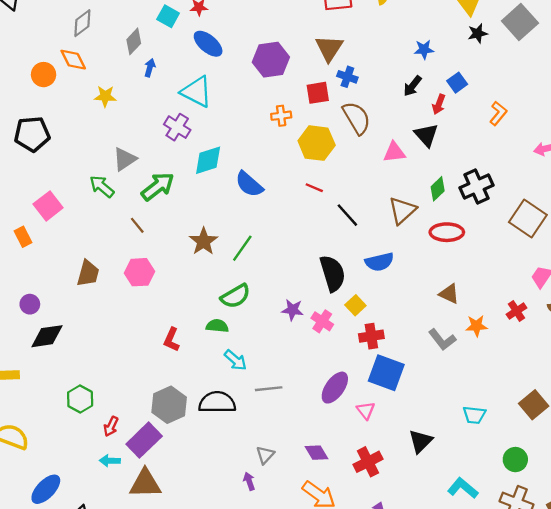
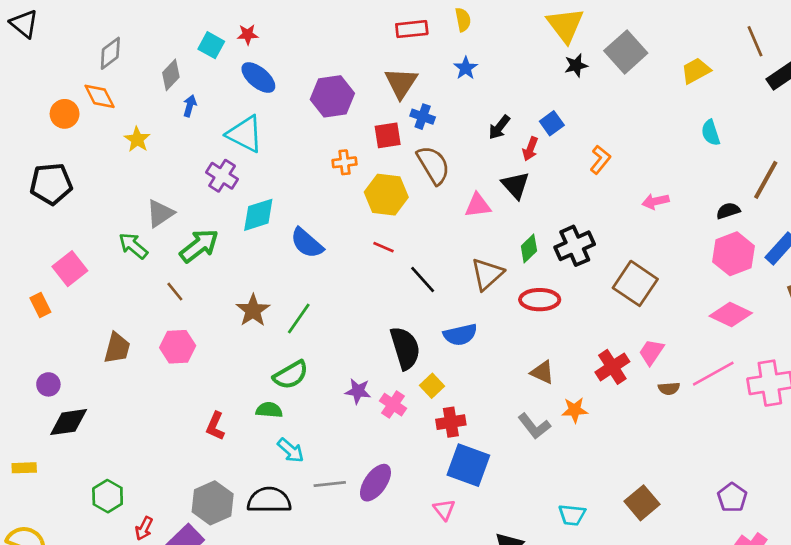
blue star: (424, 49) -> (466, 68), moved, turned -30
yellow star: (105, 96) -> (137, 139), turned 30
red cross: (516, 311) -> (612, 367), moved, size x1.4
purple ellipse: (335, 388) -> (375, 483), moved

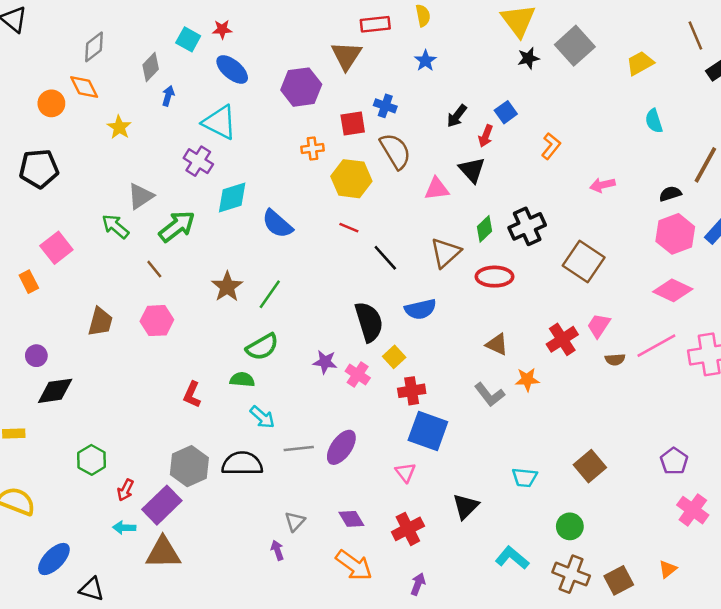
brown triangle: (401, 83) -> (346, 56), moved

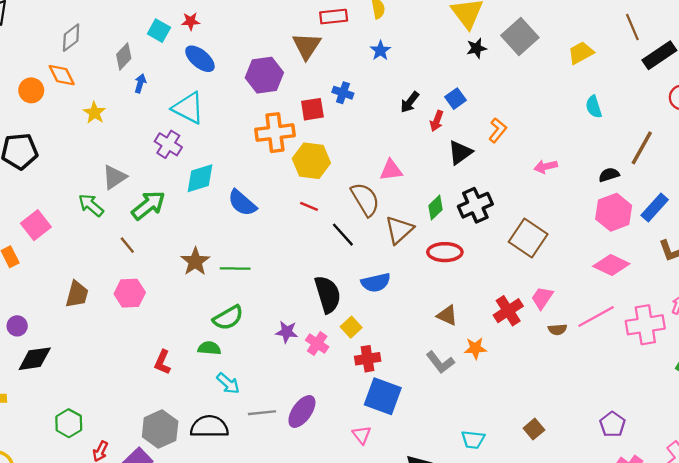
orange cross: (312, 149) -> (275, 133), size x1.8
brown semicircle: (395, 151) -> (365, 199), moved
black triangle: (472, 170) -> (460, 152), moved, turned 36
green line: (270, 294) -> (235, 269), turned 56
brown square: (590, 466) -> (534, 429), size x0.7

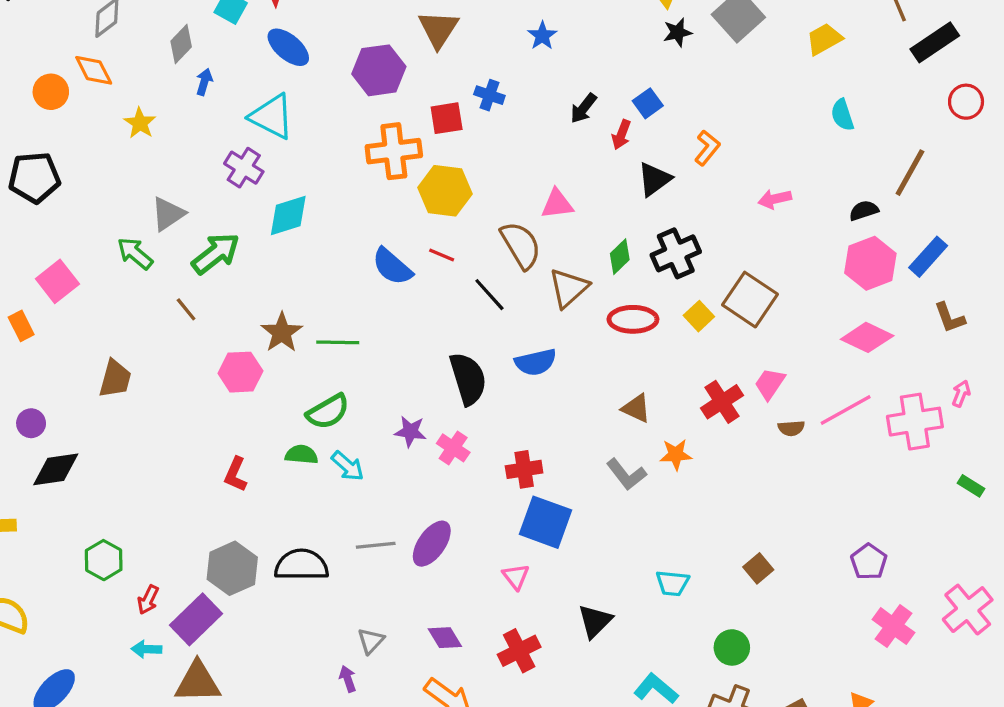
blue semicircle: (242, 203) -> (392, 267), moved
pink hexagon: (130, 293) -> (240, 372), moved
yellow square: (351, 327) -> (699, 316), moved
cyan arrow: (228, 383) -> (348, 466), moved

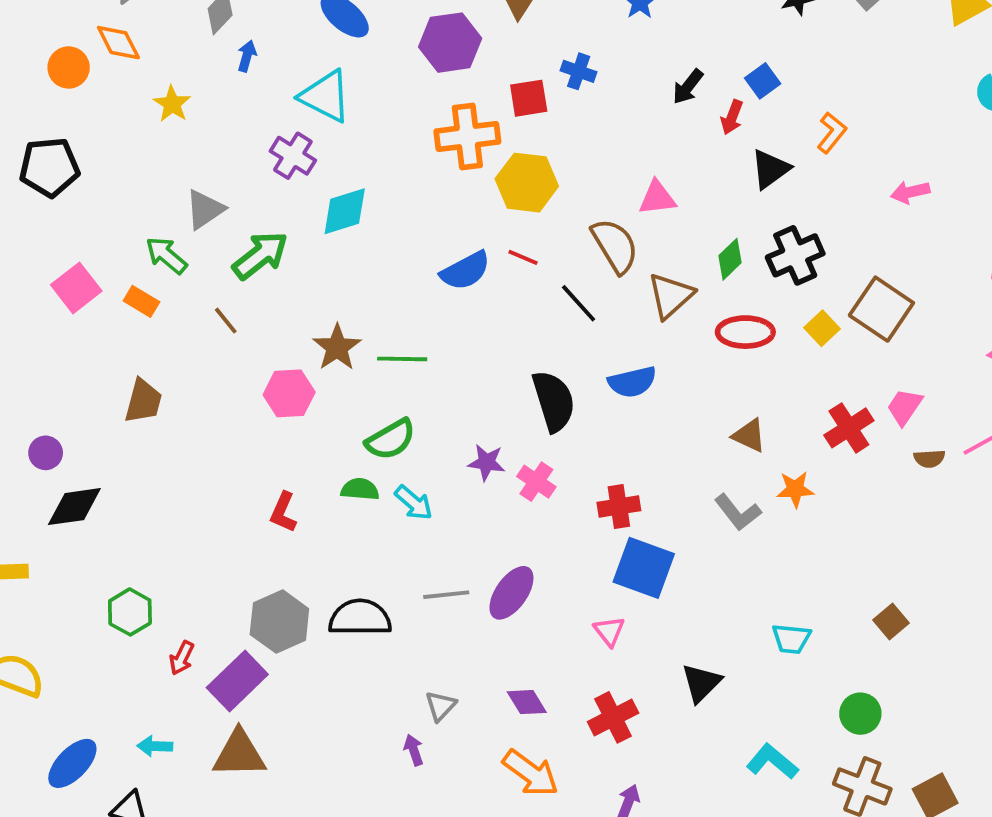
blue semicircle: (392, 267) -> (465, 271), turned -69
orange rectangle: (21, 326) -> (141, 301), moved, turned -32
cyan arrow: (146, 649) -> (155, 746), moved

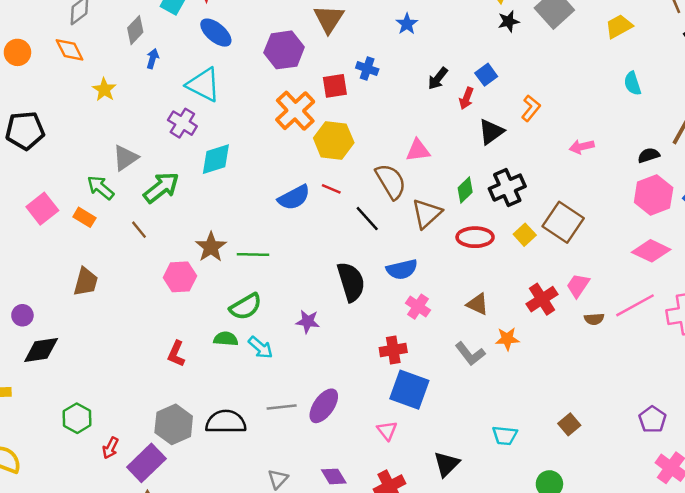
orange circle: (69, 67) -> (17, 52), moved
orange cross: (467, 137) -> (295, 111), turned -36
pink cross: (536, 482) -> (418, 307), moved

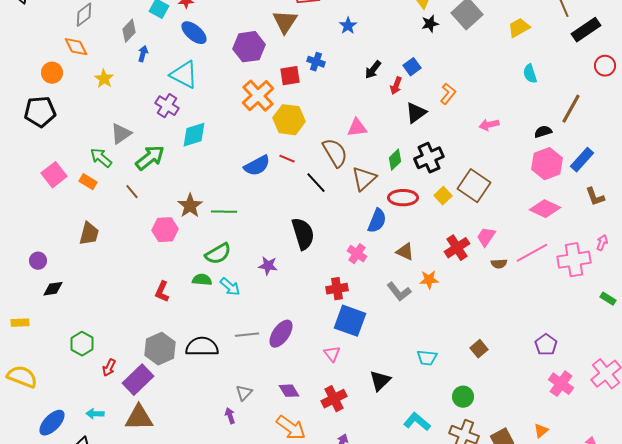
orange circle: (17, 52) -> (52, 73), moved
blue semicircle: (402, 269) -> (377, 221), moved, turned -55
black diamond: (41, 350) -> (53, 289), size x0.7

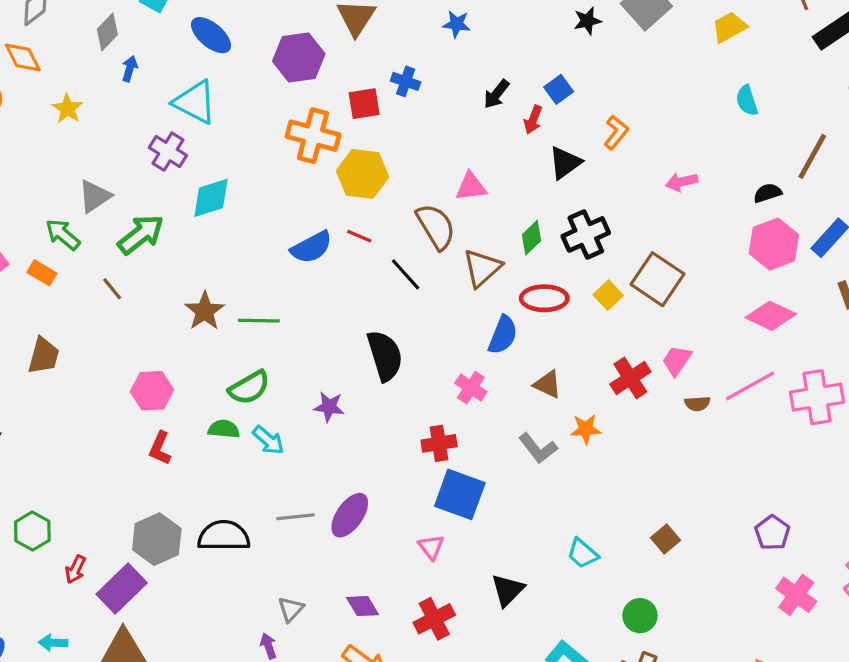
blue star: (348, 26) -> (457, 24), turned -30
orange cross: (258, 96) -> (313, 136), turned -32
pink hexagon: (165, 230) -> (152, 391), moved
cyan trapezoid: (427, 358) -> (583, 553), turned 35

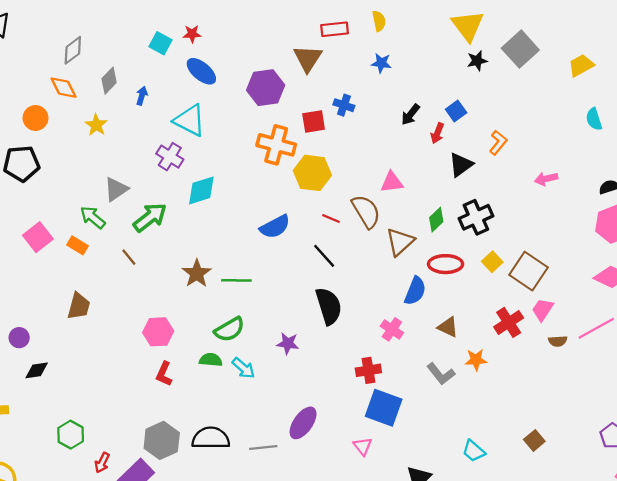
gray diamond: (107, 32) -> (109, 81), moved
red line: (359, 236) -> (331, 218), moved
black line: (406, 274) -> (324, 256), moved
brown square: (658, 279) -> (529, 271), moved
gray line: (296, 517) -> (263, 447), moved

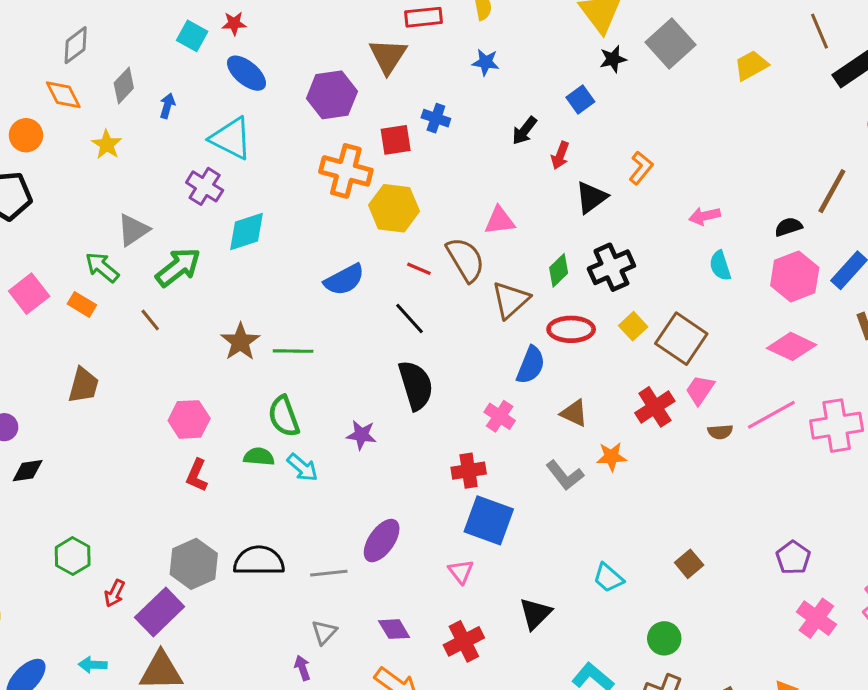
blue square: (456, 111) -> (580, 100), moved
cyan semicircle: (594, 119) -> (720, 266), moved
green semicircle: (229, 329) -> (284, 416), turned 100

